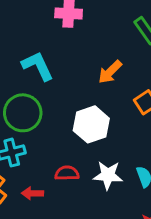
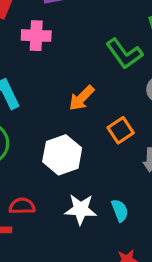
red semicircle: (67, 173) -> (22, 206), moved

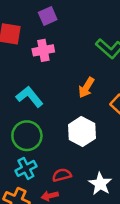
white star: (81, 209) -> (100, 184), moved, turned -30

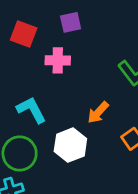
white hexagon: (82, 132) -> (70, 145), moved

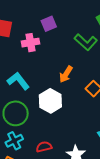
purple square: (71, 22) -> (49, 24), moved

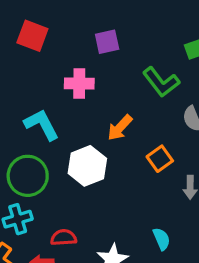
pink cross: (31, 43) -> (79, 84), moved

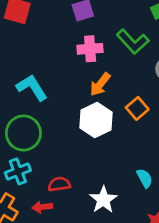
pink cross: (79, 84) -> (90, 49), moved
white hexagon: (87, 166) -> (96, 120), moved

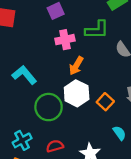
green L-shape: (133, 42) -> (97, 30), turned -40
orange square: (137, 108) -> (105, 102), moved
green circle: (23, 133) -> (49, 107), moved

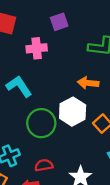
pink cross: (65, 40) -> (37, 48), moved
orange arrow: (76, 66) -> (88, 83), moved, turned 60

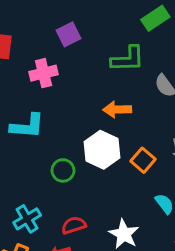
cyan L-shape: (19, 86) -> (27, 126), turned 136
green circle: (41, 123) -> (63, 170), size x0.6

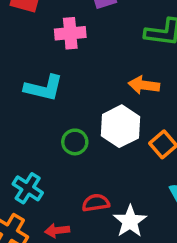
cyan cross: (27, 219) -> (28, 188), turned -36
red semicircle: (74, 225) -> (96, 203), moved

